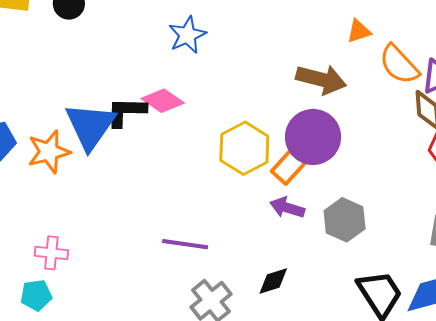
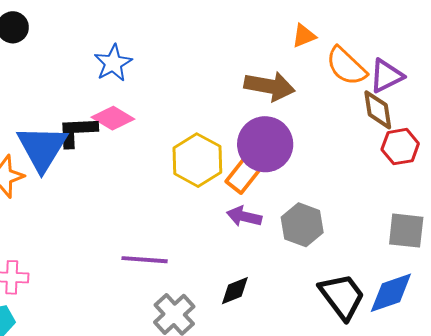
blue star: (187, 35) -> (113, 63), moved

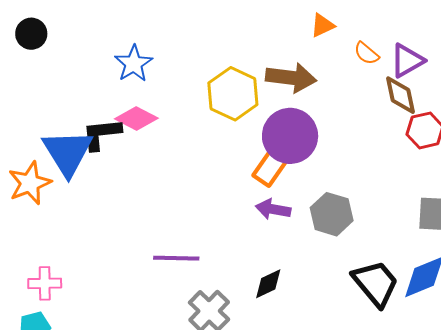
orange semicircle: (346, 66) -> (366, 53), size x0.6
yellow hexagon: (197, 160) -> (233, 94), moved

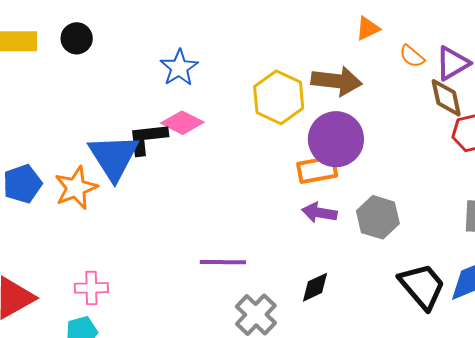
orange rectangle: (271, 166) -> (317, 170), turned 45

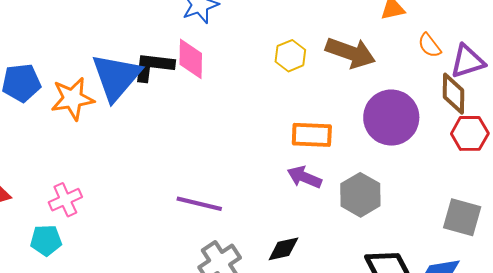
yellow hexagon: (279, 97) -> (290, 56), size x0.6
pink diamond: (182, 123) -> (191, 59), turned 51
purple circle: (336, 139) -> (391, 118), moved
pink cross: (91, 288) -> (65, 200), turned -36

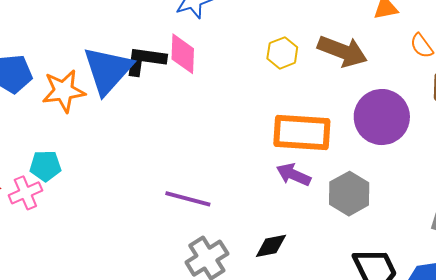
orange rectangle: (312, 135) -> (302, 133), size x1.4
pink cross: (65, 200) -> (25, 193), moved
cyan pentagon: (46, 240) -> (45, 166), moved

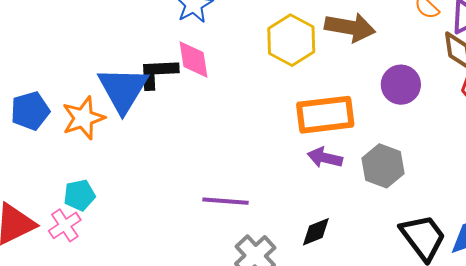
yellow hexagon: (282, 53) -> (291, 40), size x1.6
purple circle: (382, 117) -> (401, 85), size x0.7

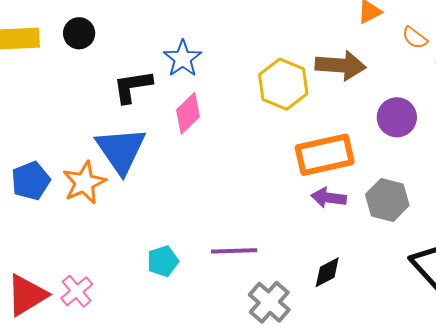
pink diamond: (193, 60) -> (188, 113), turned 60
black L-shape: (158, 73) -> (133, 86), moved
cyan pentagon: (79, 195) -> (163, 261), moved

